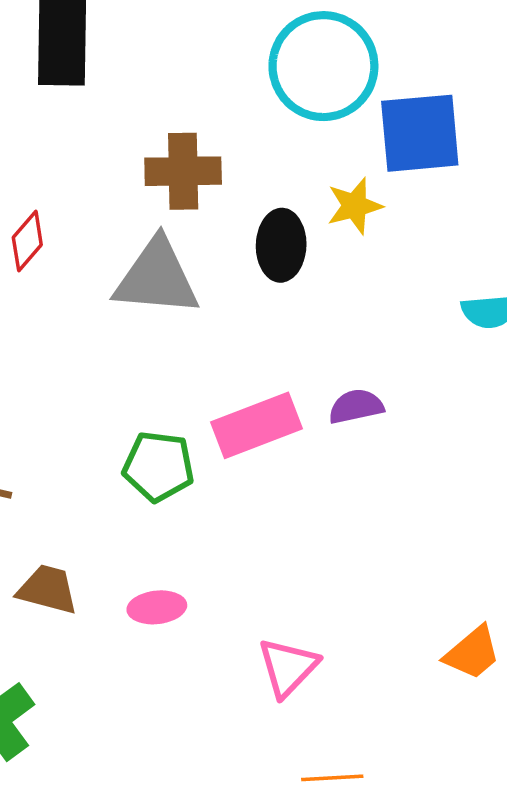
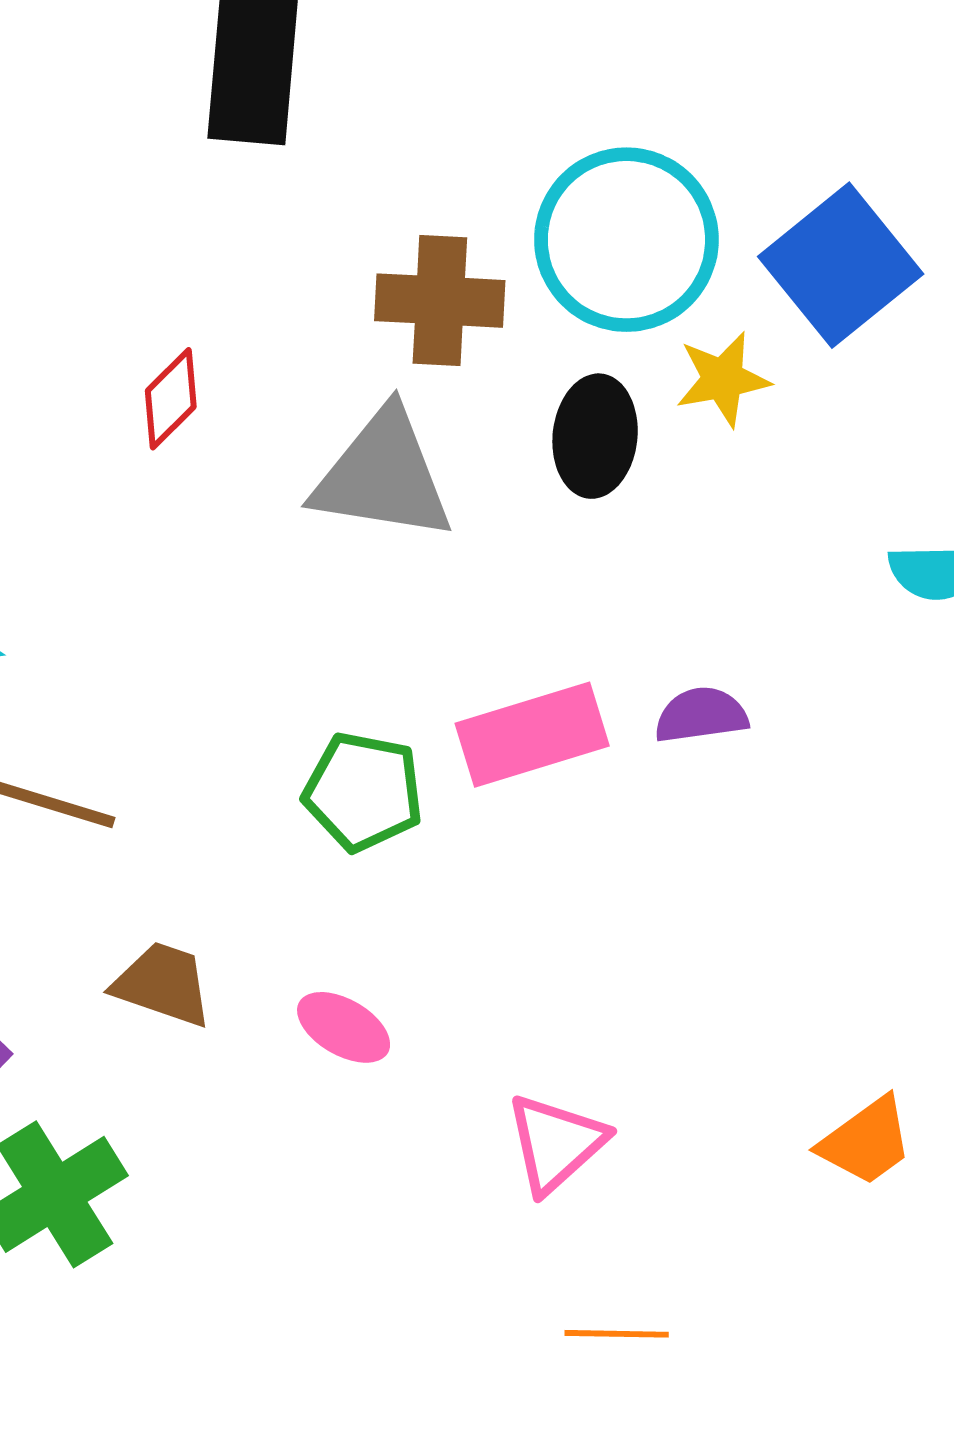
cyan circle: (323, 66) -> (626, 240), moved
blue square: (420, 133) -> (841, 265), turned -38
pink ellipse: (157, 607) -> (344, 1027), turned 32

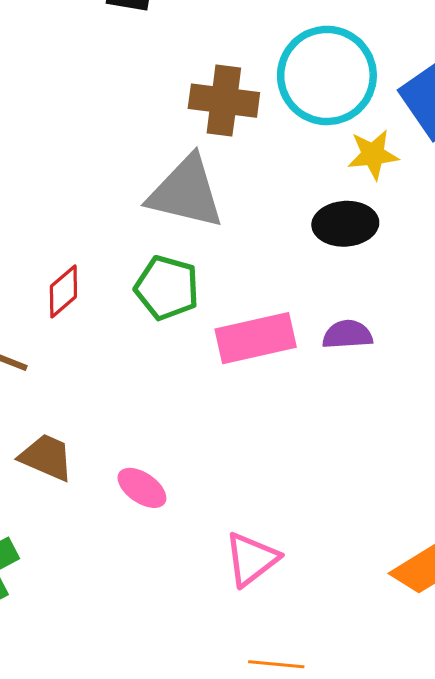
red diamond: (171, 399) -> (63, 291), moved
black ellipse: (595, 436) -> (345, 224), moved, turned 76
green pentagon: (363, 792) -> (167, 288), moved

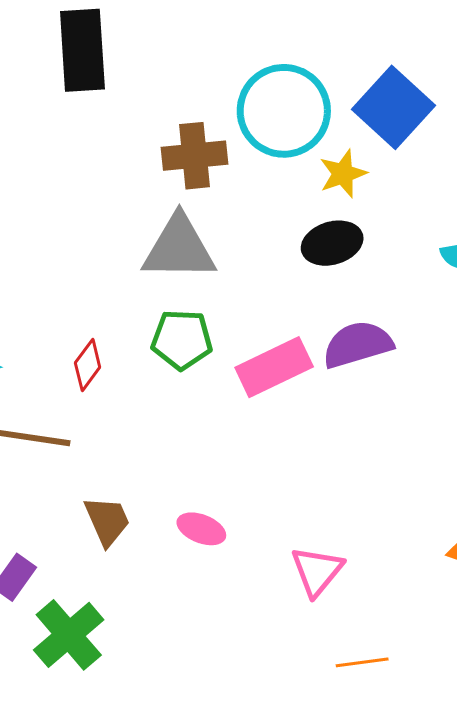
purple semicircle: (347, 335) -> (358, 344), size x1.5
brown trapezoid: (46, 457) -> (107, 521), turned 56

